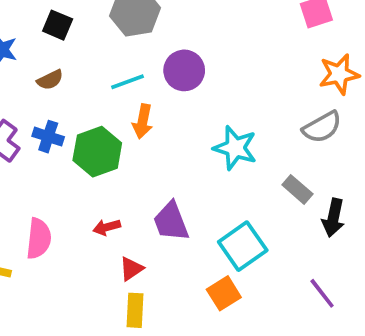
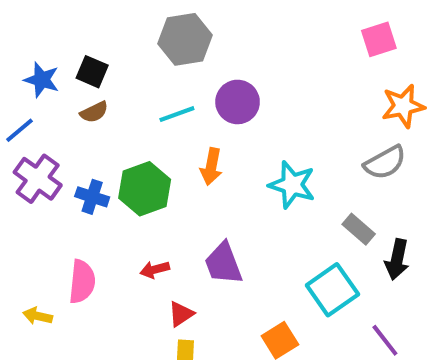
black square: (58, 25) -> (92, 72), moved
orange arrow: (143, 121) -> (211, 167), moved
blue cross: (48, 137) -> (92, 197), moved
cyan square: (243, 246) -> (332, 290), moved

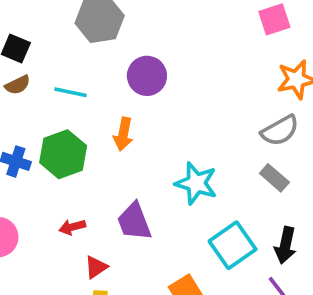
cyan line: (177, 114) -> (70, 92), moved, turned 32
cyan star: (292, 185) -> (196, 183), moved
gray rectangle: (359, 229) -> (274, 178), moved
black arrow: (397, 259) -> (285, 245), moved

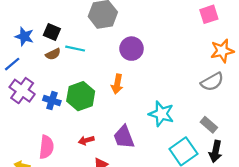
cyan line: (70, 92) -> (75, 49), moved
gray rectangle: (274, 178) -> (209, 125), moved

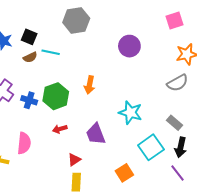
purple circle: (132, 49) -> (129, 46), moved
red arrow: (86, 140) -> (60, 129), moved

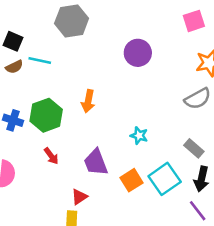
cyan star: (130, 113) -> (139, 136), size x0.6
red arrow: (60, 129) -> (51, 156), turned -112
red triangle: (74, 160) -> (79, 197), moved
orange square: (124, 173) -> (131, 180), moved

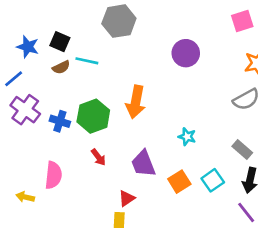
orange arrow: (88, 101) -> (136, 102), size x1.4
cyan square: (165, 179) -> (213, 180), size x0.7

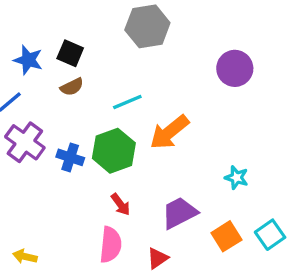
cyan line: (87, 61) -> (127, 102), moved, turned -35
orange arrow: (136, 102) -> (169, 132), turned 40
purple trapezoid: (143, 164) -> (179, 213), turned 84
pink semicircle: (53, 175) -> (111, 245), moved

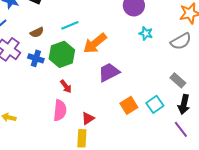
brown semicircle: (72, 87) -> (37, 32), moved
cyan star: (236, 178) -> (146, 33), moved
purple trapezoid: (179, 213) -> (109, 72), moved

